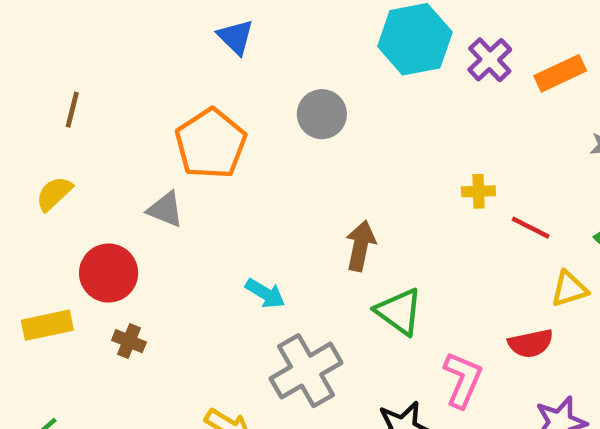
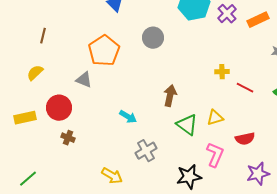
yellow triangle: (569, 289) -> (215, 118), moved
yellow rectangle: (47, 325) -> (25, 118), moved
gray cross: (306, 371) -> (146, 151), size x0.7

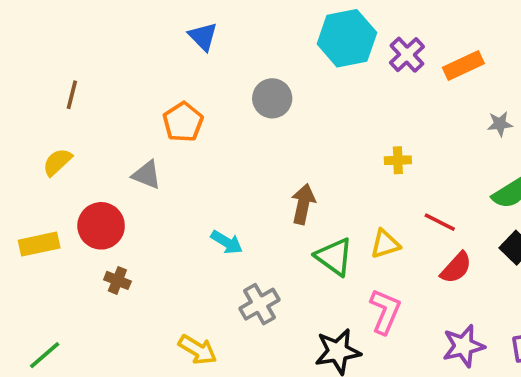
orange pentagon: (104, 51) -> (183, 122), size x0.7
red line: (245, 88) -> (440, 222), moved
red semicircle: (245, 139) -> (456, 268), moved, turned -36

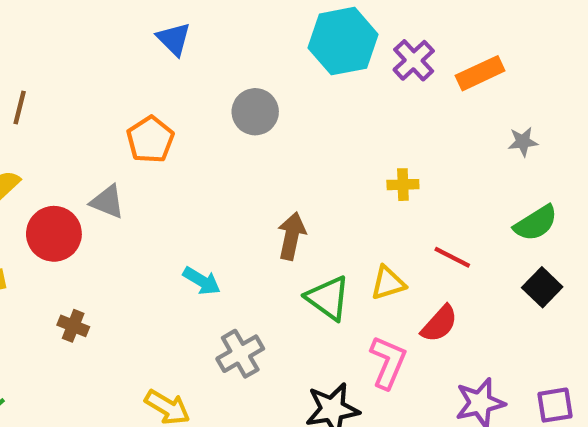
red circle: (101, 226) -> (54, 234), moved
red semicircle: (456, 268) -> (439, 324), moved

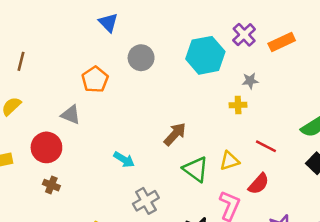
cyan hexagon: (343, 41) -> (205, 55), moved
gray circle: (255, 112) -> (141, 58), moved
gray star: (523, 142) -> (250, 81), moved
red circle: (54, 234) -> (46, 147), moved
brown arrow: (292, 236) -> (175, 134), turned 30

